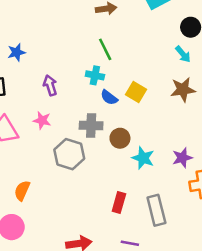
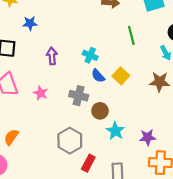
green line: (105, 49) -> (131, 35), moved
pink star: (42, 120) -> (41, 93), moved
gray hexagon: (69, 154) -> (70, 141), moved

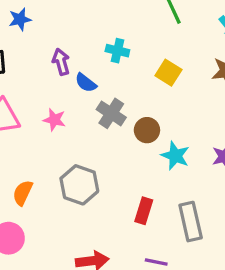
blue semicircle: (98, 76) -> (86, 83), moved
gray cross: (79, 96) -> (111, 113), turned 30
gray hexagon: (70, 141) -> (79, 185), moved

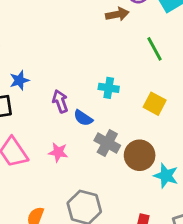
blue star: (20, 19) -> (19, 80), moved
brown circle: (147, 130) -> (140, 155), size x1.4

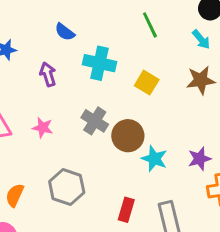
cyan cross: (109, 88) -> (100, 63), size x1.5
blue semicircle: (83, 118) -> (65, 32), moved

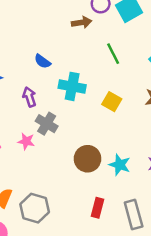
gray cross: (95, 121) -> (47, 124), moved
brown circle: (128, 136) -> (87, 159), moved
gray hexagon: (67, 187) -> (35, 208), moved

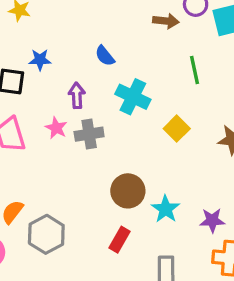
gray cross: (47, 124) -> (89, 134), turned 35
pink star: (26, 141) -> (56, 128), moved
red rectangle: (97, 208) -> (120, 240), moved

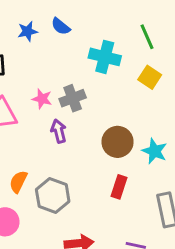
blue semicircle: (105, 56) -> (61, 26), moved
blue star: (40, 60) -> (28, 31), moved
green line: (195, 70) -> (147, 37), moved
purple arrow: (77, 95) -> (59, 131), moved

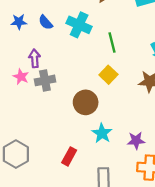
cyan cross: (105, 57) -> (79, 25), moved
purple arrow: (59, 131) -> (35, 58), moved
brown circle: (118, 142) -> (86, 102), moved

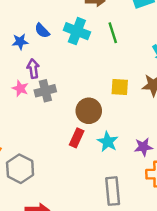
blue star: (19, 22) -> (20, 42), moved
green line: (112, 42) -> (113, 33), moved
yellow square: (108, 75) -> (120, 87), moved, turned -36
red rectangle: (69, 156) -> (77, 138), moved

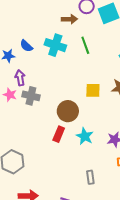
gray cross: (45, 91) -> (31, 96), turned 30
gray rectangle: (113, 191) -> (90, 177), size x0.6

